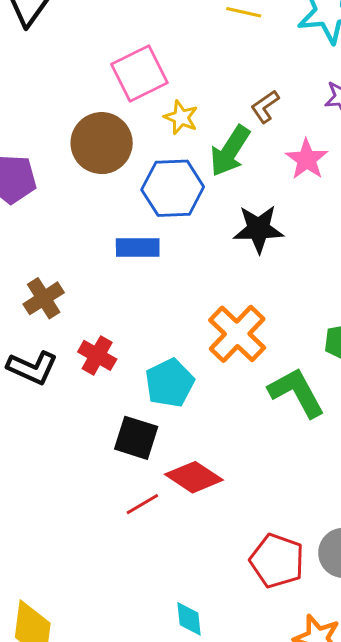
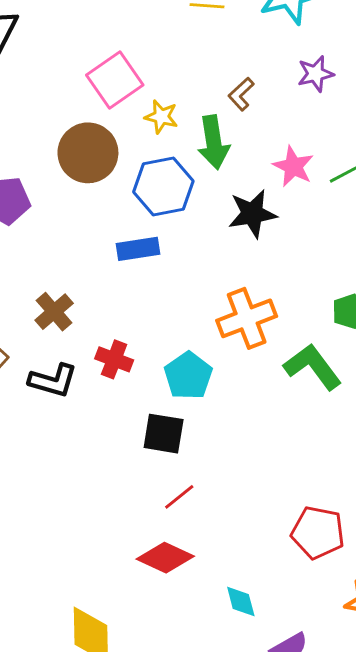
green arrow: (230, 151) -> (214, 142), turned -33
pink star: (307, 159) -> (293, 166), moved
orange cross: (237, 334) -> (247, 318), turned 34
red diamond: (194, 477) -> (165, 558), moved

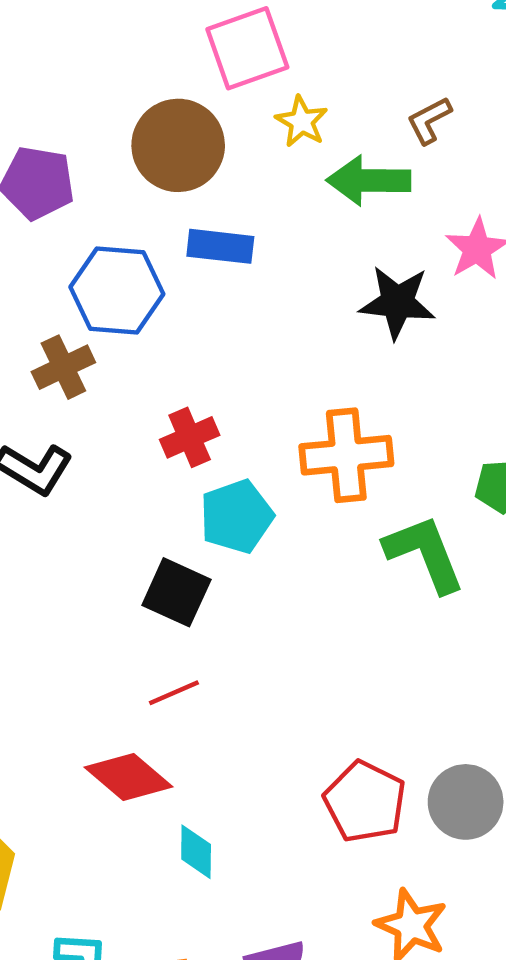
green arrow: (214, 142) -> (369, 181), turned 84
blue hexagon: (163, 187) -> (117, 290), moved
blue rectangle: (138, 249) -> (220, 246), moved
red cross: (114, 359) -> (190, 437), moved, turned 30
cyan diamond: (241, 602) -> (196, 852), moved

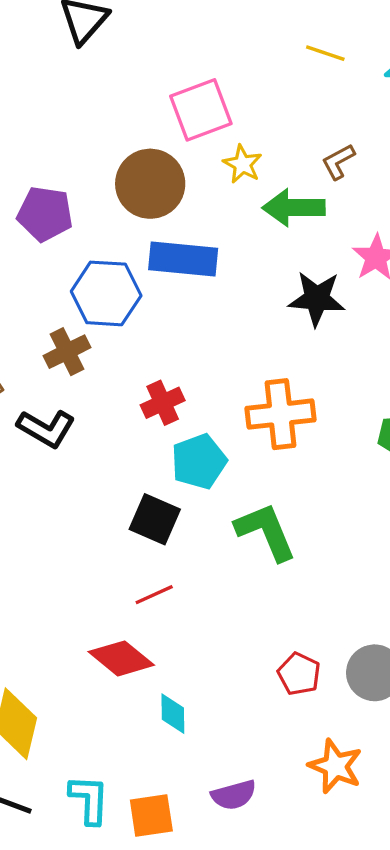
blue rectangle: (220, 246) -> (183, 259), size x1.4
green L-shape: (425, 554) -> (266, 532), moved
red pentagon: (365, 802) -> (299, 674), size x0.7

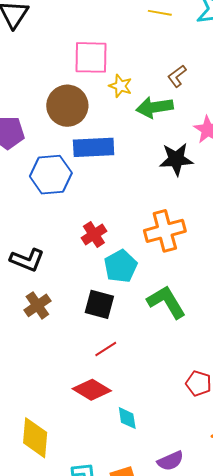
pink square: (201, 110) -> (91, 57), turned 30
brown cross: (67, 352) -> (37, 305), moved

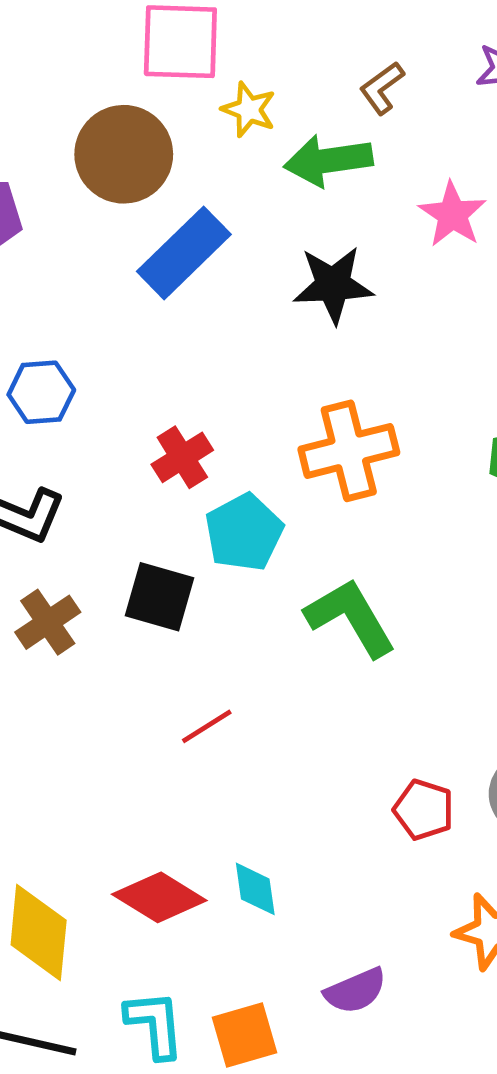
blue rectangle: (94, 147) -> (184, 253), turned -42
black star: (176, 159) -> (333, 285), moved
blue hexagon: (51, 175) -> (41, 392), moved, size x0.7
black square: (99, 304) -> (160, 597), moved
red diamond: (92, 390) -> (159, 897), moved

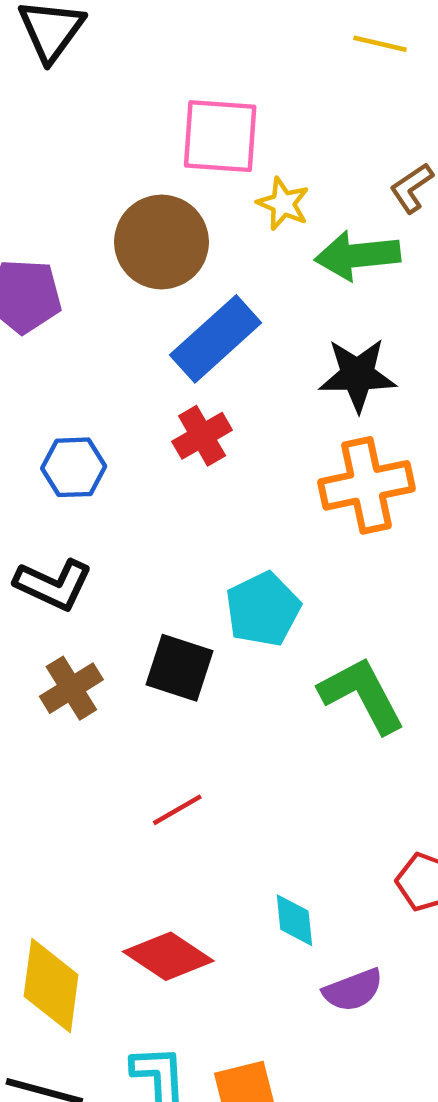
orange cross: (349, 451) -> (367, 485), moved
red cross: (182, 457) -> (202, 436), moved
red line: (207, 726) -> (177, 810), moved
cyan diamond: (255, 889) -> (294, 920), moved
purple semicircle: (355, 991) -> (353, 990), moved

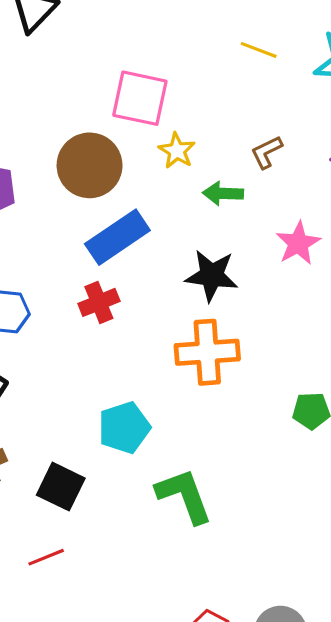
green arrow: (358, 256) -> (223, 193), size x0.7
black square: (180, 668) -> (61, 487), moved

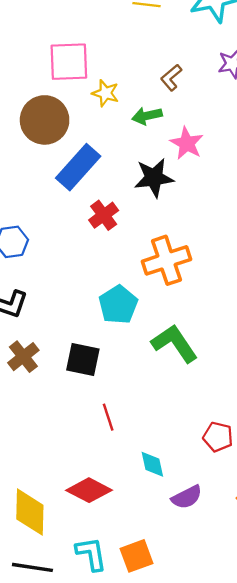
pink star: (298, 243) -> (187, 143), moved
red cross: (99, 302) -> (104, 215), moved
orange cross: (207, 352) -> (167, 260), moved
red line: (46, 557) -> (108, 417), moved, turned -72

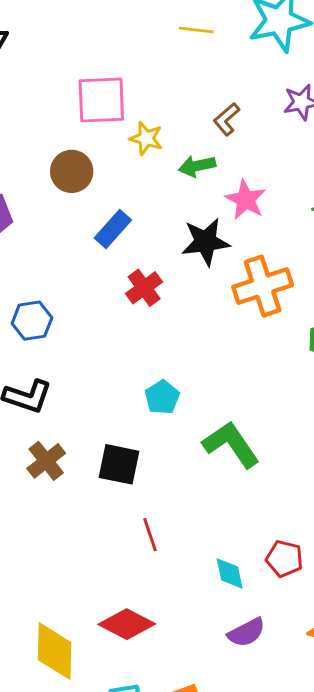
brown circle: (45, 120) -> (72, 171), size x0.7
blue rectangle: (78, 167) -> (113, 229), size x0.7
orange cross: (167, 260) -> (263, 286), moved
cyan pentagon: (118, 305) -> (162, 397), size x0.7
cyan diamond: (152, 464) -> (230, 573), moved

